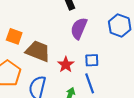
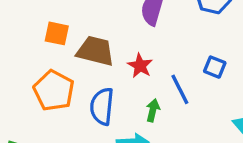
blue square: (92, 60) -> (215, 67), moved, turned 32

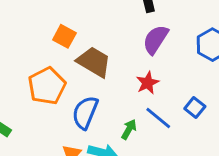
red star: (140, 66) -> (148, 83), moved
blue line: (180, 89) -> (158, 118), turned -40

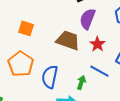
brown trapezoid: (94, 62) -> (68, 40), moved
red star: (148, 83) -> (97, 44), moved

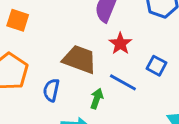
brown trapezoid: (68, 40) -> (80, 59), moved
blue semicircle: (50, 77) -> (51, 90), size x0.7

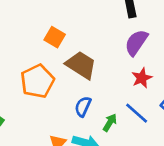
brown trapezoid: (80, 59) -> (81, 65), moved
blue semicircle: (51, 90) -> (83, 107), moved

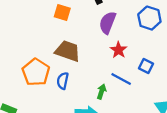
orange square: (55, 37) -> (62, 12), moved
blue semicircle: (83, 107) -> (63, 81), moved

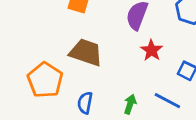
blue line: (121, 79) -> (167, 101), moved
blue semicircle: (63, 81) -> (85, 103), moved

